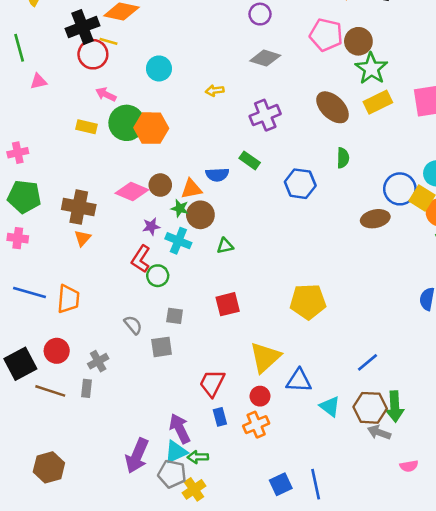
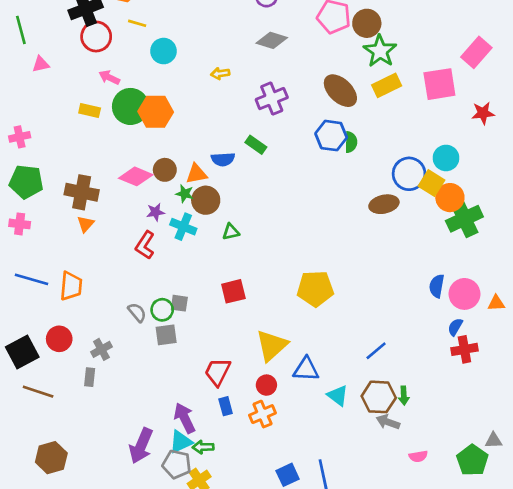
yellow line: (108, 41) -> (137, 23), moved
blue hexagon: (300, 184) -> (331, 136), moved
green circle: (158, 276) -> (162, 310), moved
brown line: (50, 391) -> (38, 392), moved
green arrow: (395, 406) -> (404, 396), size x0.6

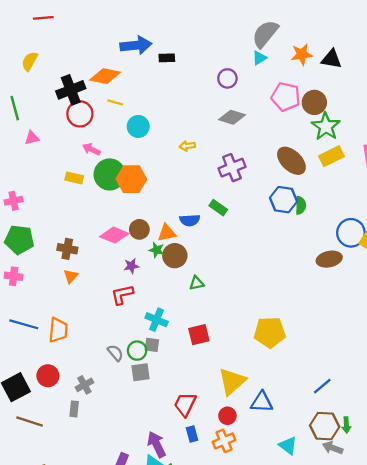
brown cross: (82, 192) -> (67, 249), size x0.7
cyan cross: (183, 227) -> (157, 320), moved
red L-shape: (145, 245) -> (122, 295), turned 45
cyan triangle: (338, 396) -> (288, 446), moved

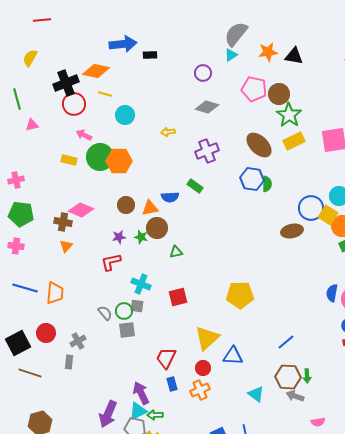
pink diamond: (114, 235) -> (81, 210), moved
green star: (157, 250) -> (141, 237), moved

